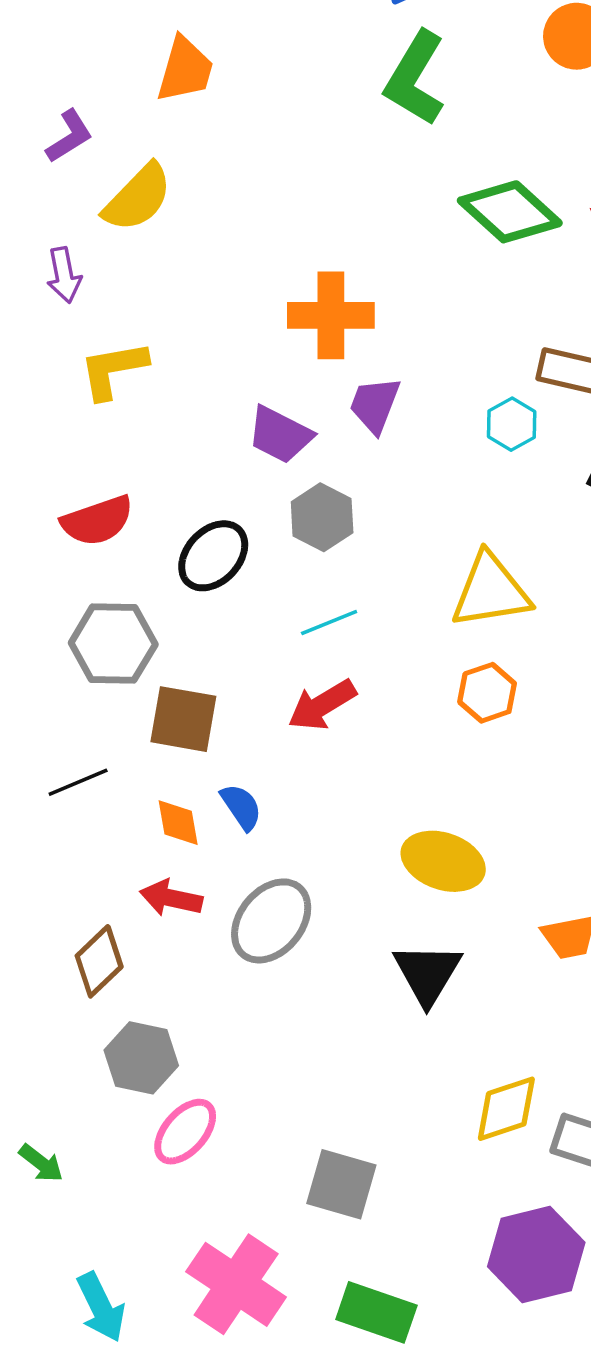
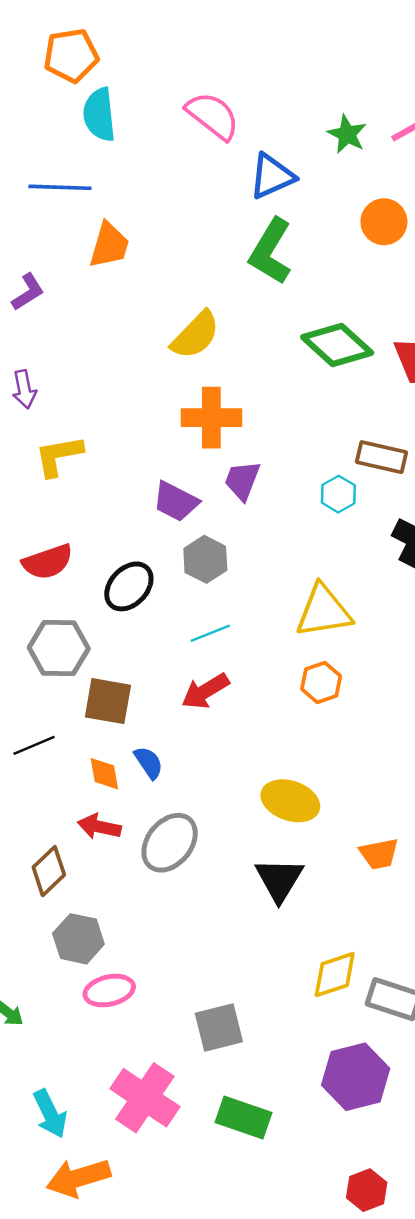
yellow semicircle: (138, 198) -> (195, 335), moved
pink ellipse: (185, 1132) -> (109, 991), turned 36
gray square: (341, 1184) -> (219, 1027), turned -30

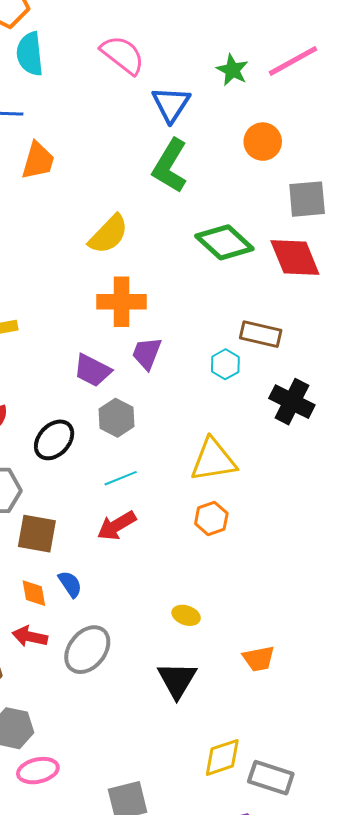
blue triangle: (272, 176) -> (171, 104), turned -33
yellow ellipse: (290, 801) -> (186, 615), size x0.6

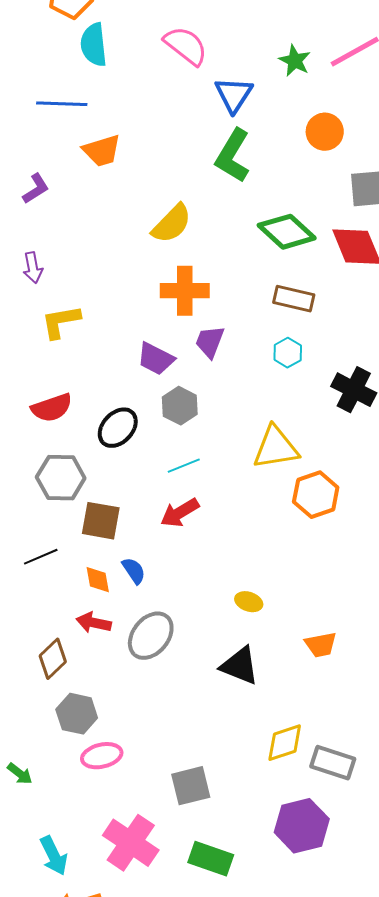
orange trapezoid: (38, 161) -> (102, 151), turned 57
brown rectangle: (261, 334) -> (294, 299), moved
orange hexagon: (211, 519) -> (316, 495), moved, size x1.4
black triangle: (177, 680) -> (240, 666), turned -39

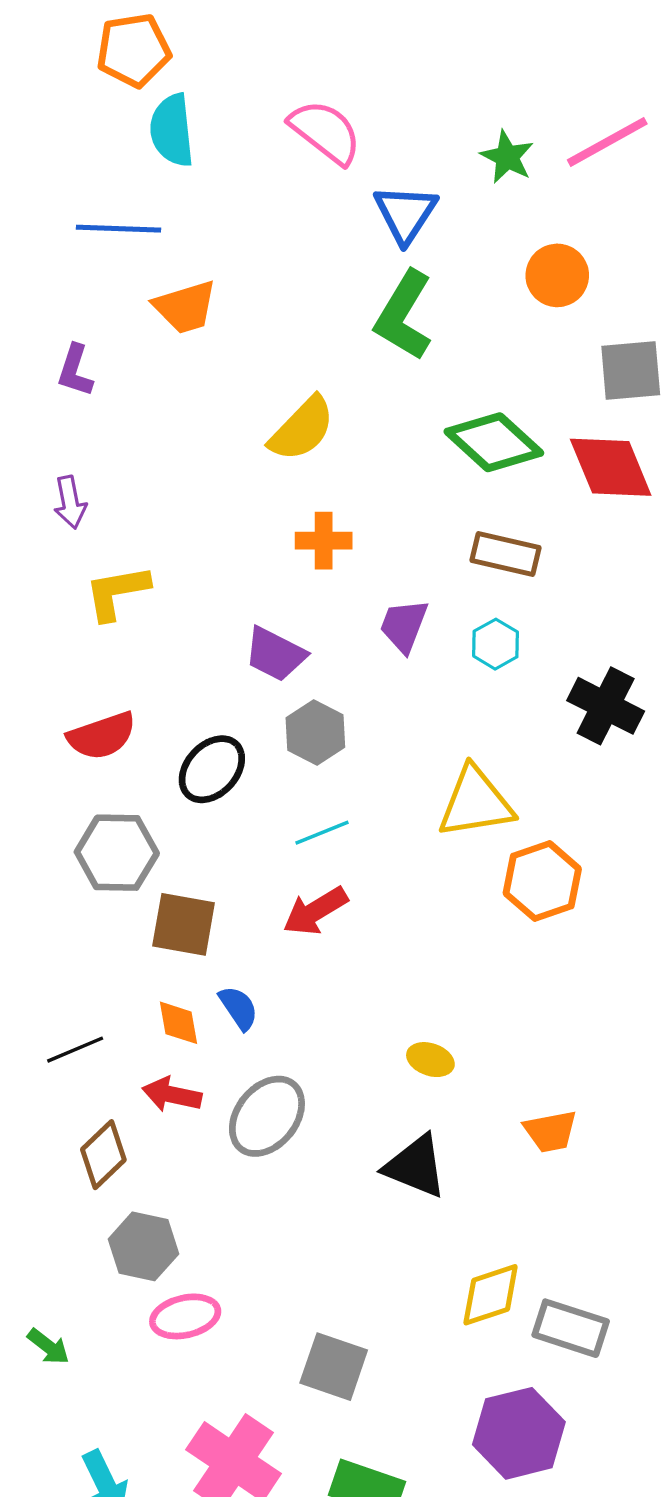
purple L-shape: (36, 189) -> (75, 370), turned 140
orange cross: (185, 291) -> (324, 541), size x0.7
purple trapezoid: (210, 342) -> (404, 626), moved
black line: (41, 557) -> (75, 1050), moved
gray square: (191, 786) -> (334, 1367), turned 33

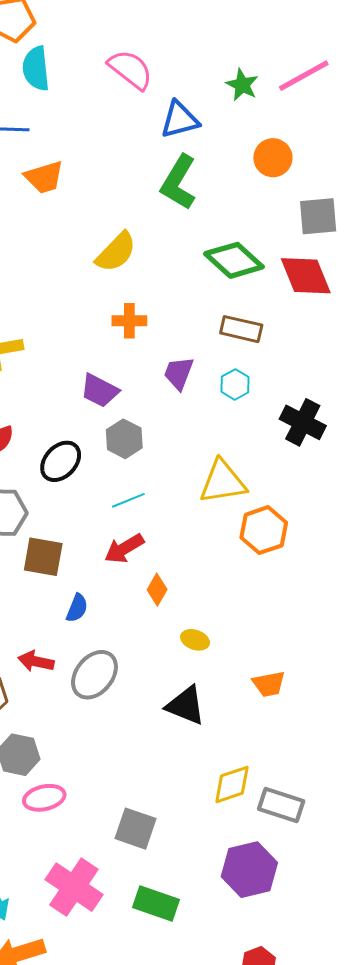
blue triangle: (405, 214) -> (180, 120), turned 42
blue semicircle: (239, 1008) -> (77, 608), turned 56
orange diamond: (179, 1023) -> (157, 590), moved, turned 40

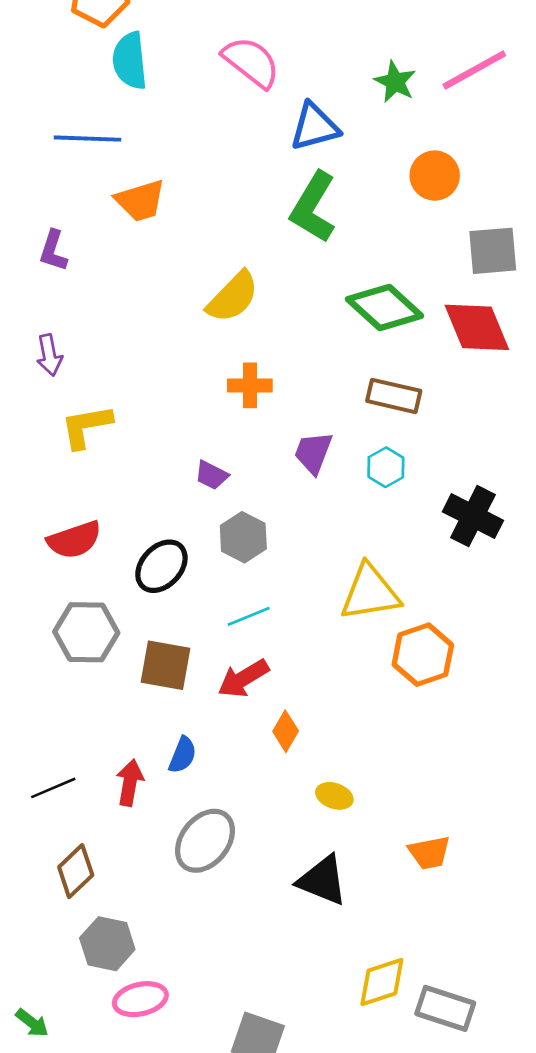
purple trapezoid: (100, 391) -> (212, 475), size x0.7
brown square: (43, 557) -> (165, 665), moved
red arrow: (36, 661) -> (130, 783), moved, turned 88

